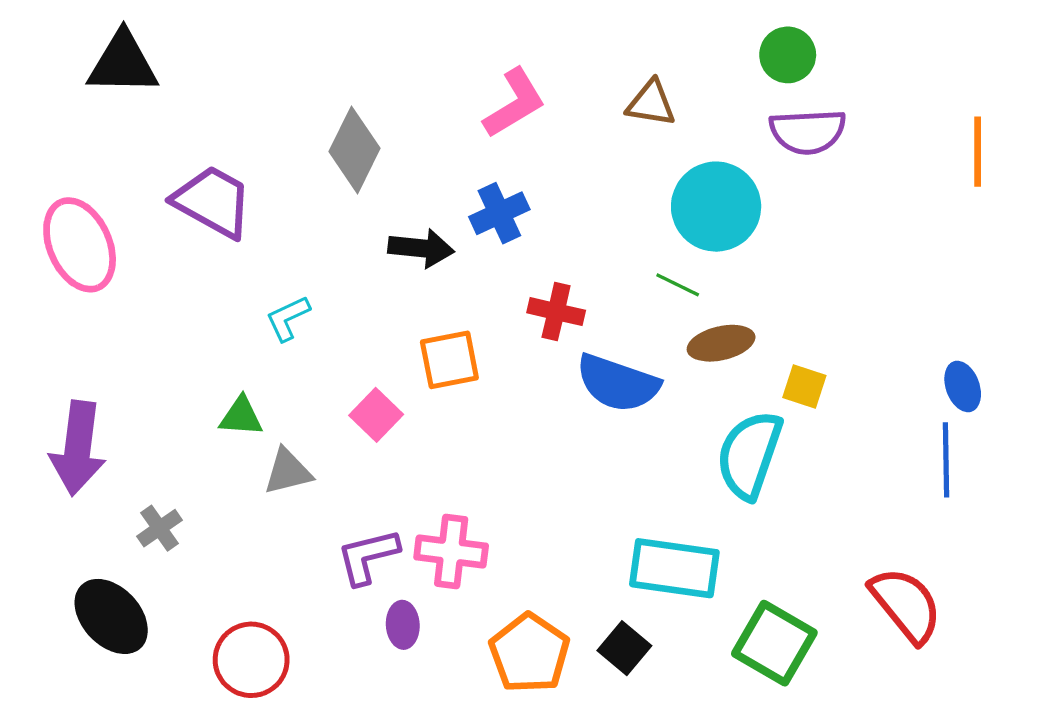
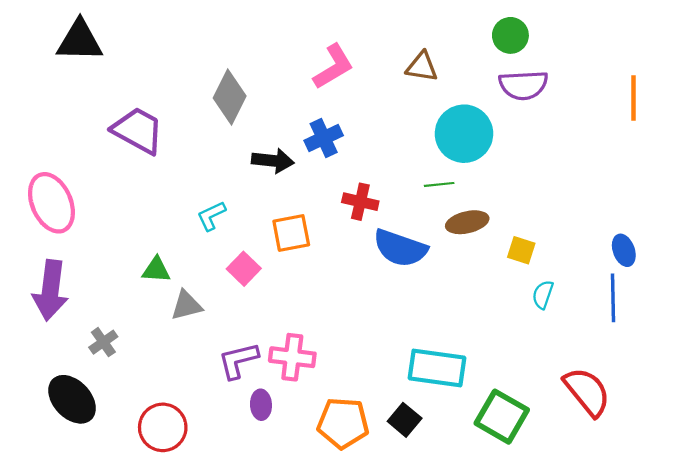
pink ellipse: (80, 245) -> (51, 203), moved
green line: (678, 285) -> (439, 184), turned -32
cyan L-shape: (288, 318) -> (211, 216), moved
cyan semicircle: (749, 455) -> (543, 295), moved, size x0.5
orange pentagon: (529, 653) -> (343, 423), turned -30

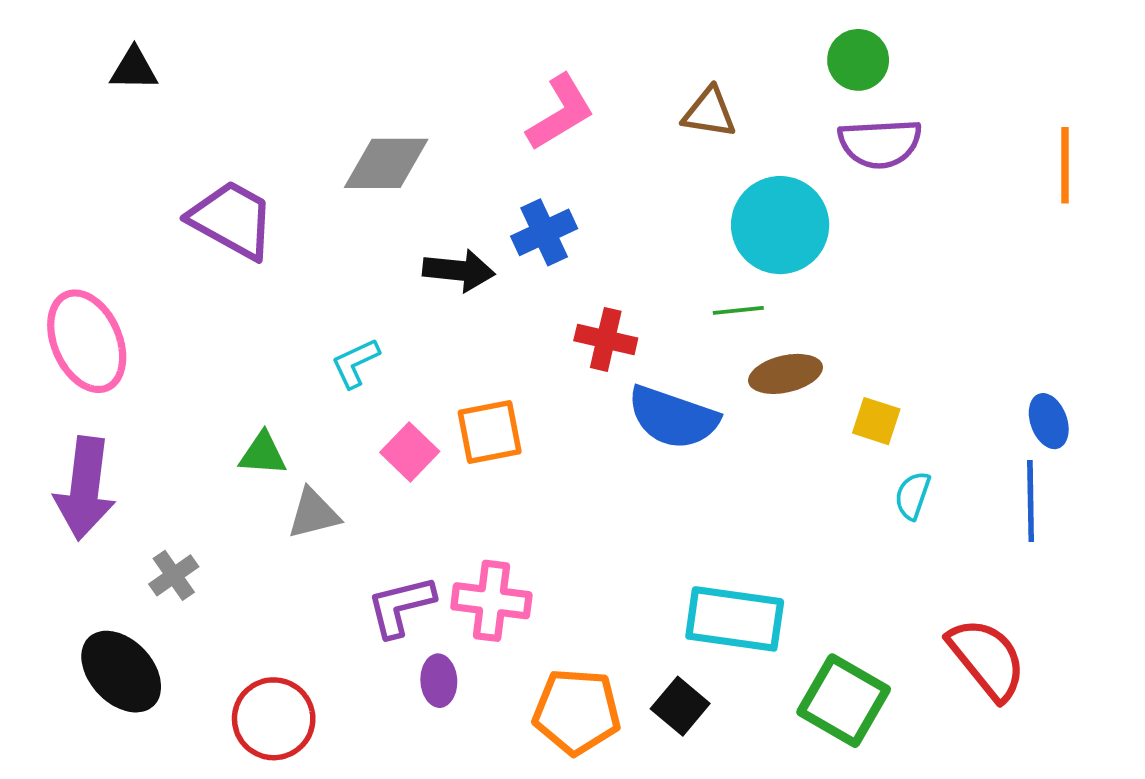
black triangle: (80, 41) -> (134, 69), size x0.6
gray diamond: (230, 97) -> (386, 163), turned 64
orange square: (291, 233) -> (490, 432), moved

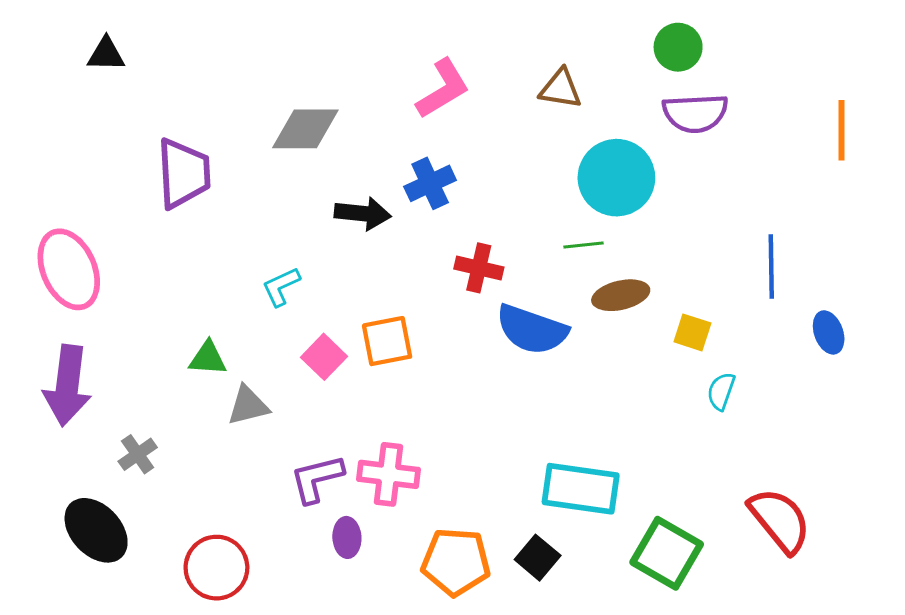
purple trapezoid: (232, 220) -> (183, 173), turned 58
blue line: (1031, 501) -> (771, 267), moved

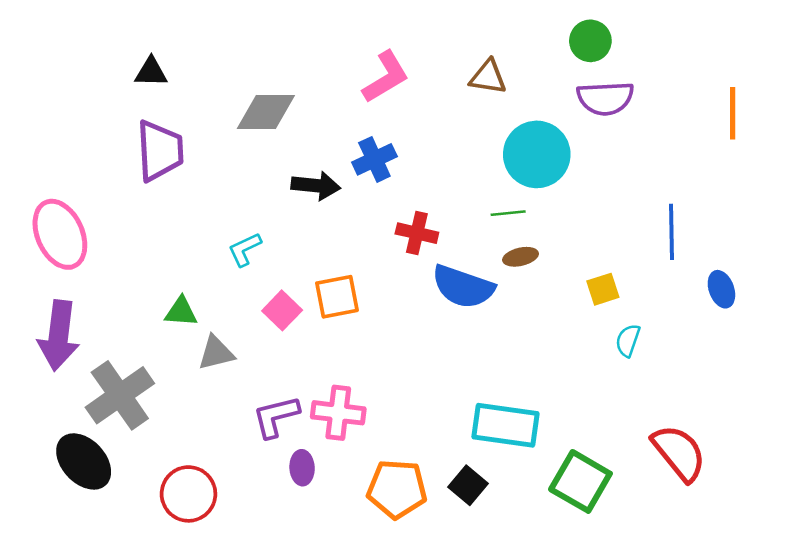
black triangle: (106, 54) -> (151, 72), moved
brown ellipse: (621, 295) -> (521, 257), moved, size x0.7
yellow square: (692, 332) -> (603, 289), turned -36
gray cross: (138, 454) -> (120, 395), size x2.0

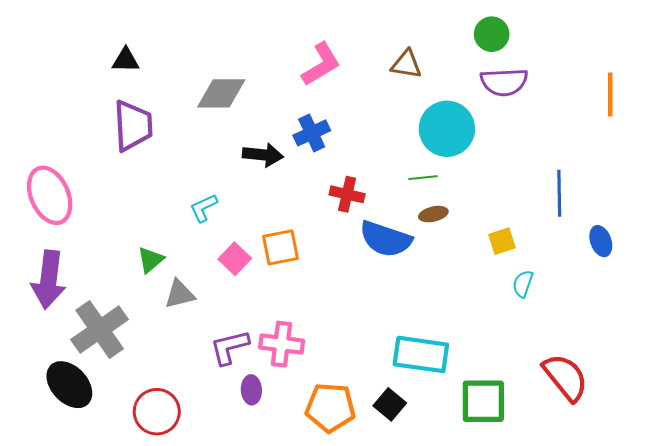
green triangle: (181, 312) -> (151, 260), turned -44
green square: (580, 481) -> (483, 401), turned -30

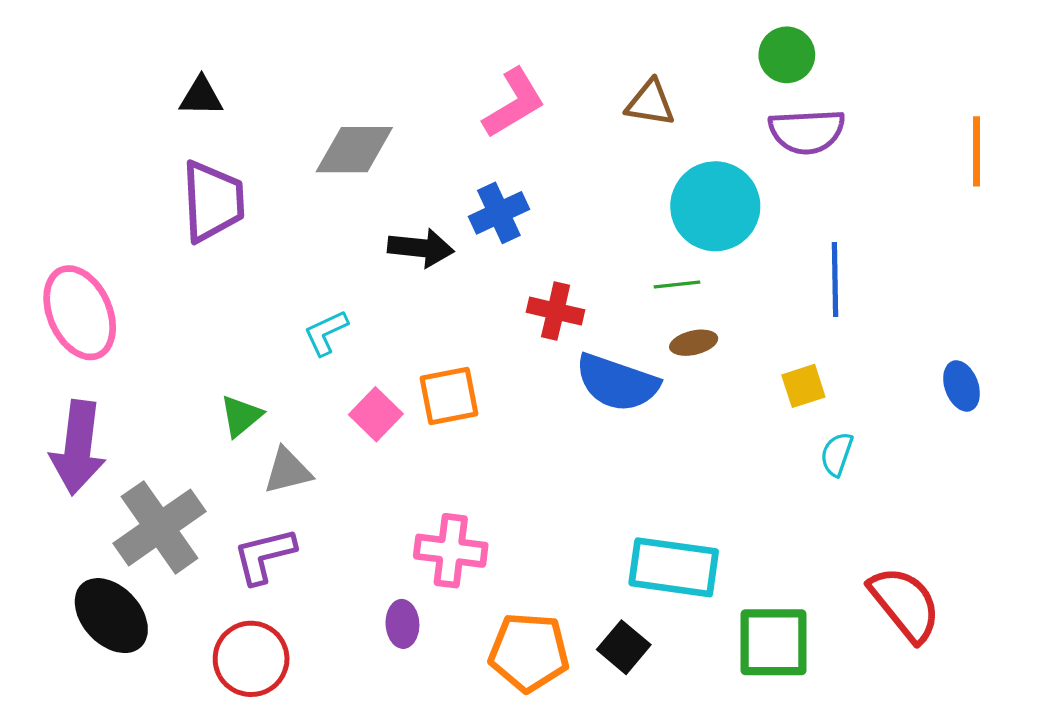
blue line: (559, 193) -> (835, 279), moved
purple L-shape: (230, 347) -> (264, 556), moved

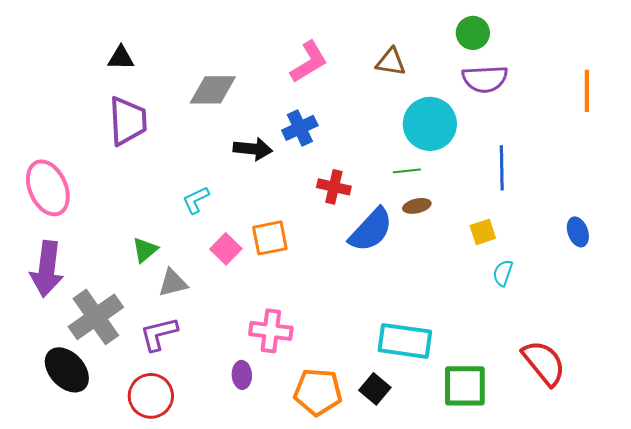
blue semicircle: (617, 383) -> (371, 230), turned -66

